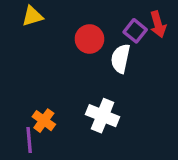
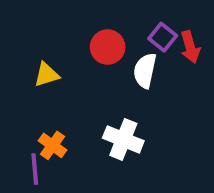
yellow triangle: (32, 16) -> (47, 75), moved
red arrow: (158, 24) -> (190, 47), moved

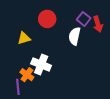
red circle: (108, 47) -> (47, 19), moved
white cross: (123, 139) -> (41, 65), moved

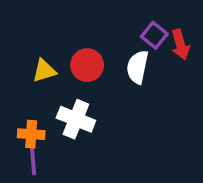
red circle: (47, 19) -> (87, 65), moved
orange cross: (27, 75) -> (31, 134), moved, turned -32

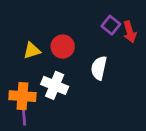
white semicircle: (137, 67) -> (99, 68), moved
orange cross: (31, 134) -> (22, 96), size x1.4

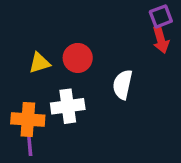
purple square: (111, 25) -> (161, 16), moved, turned 30
white cross: (55, 85) -> (68, 106), turned -30

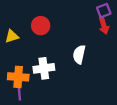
red circle: (78, 58) -> (41, 26), moved
yellow triangle: (39, 63) -> (12, 36), moved

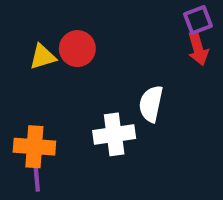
yellow triangle: (12, 36) -> (43, 57), moved
white cross: (44, 68) -> (114, 134), moved

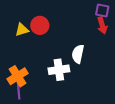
purple square: (198, 20) -> (102, 11), turned 32
orange cross: (34, 147) -> (18, 76), turned -36

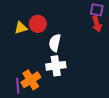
white semicircle: (78, 54) -> (55, 43), moved
orange cross: (18, 76) -> (31, 80), moved

